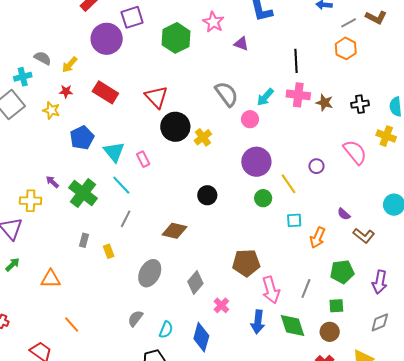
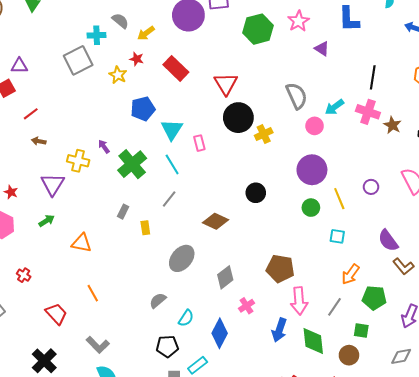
purple semicircle: (344, 214) -> (388, 241), size x1.6
orange arrow: (318, 238) -> (350, 274), moved

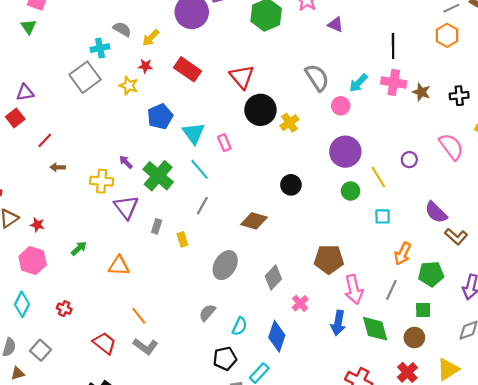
purple triangle: (53, 184) -> (126, 207), moved
gray L-shape: (98, 345) -> (145, 346), moved

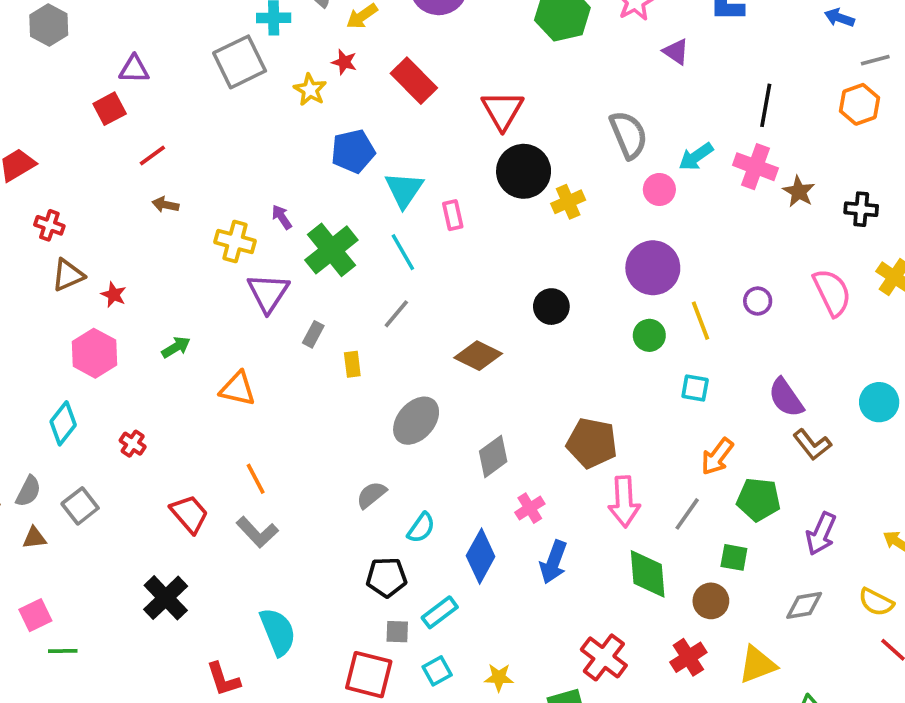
blue arrow: (338, 323) -> (553, 562), moved

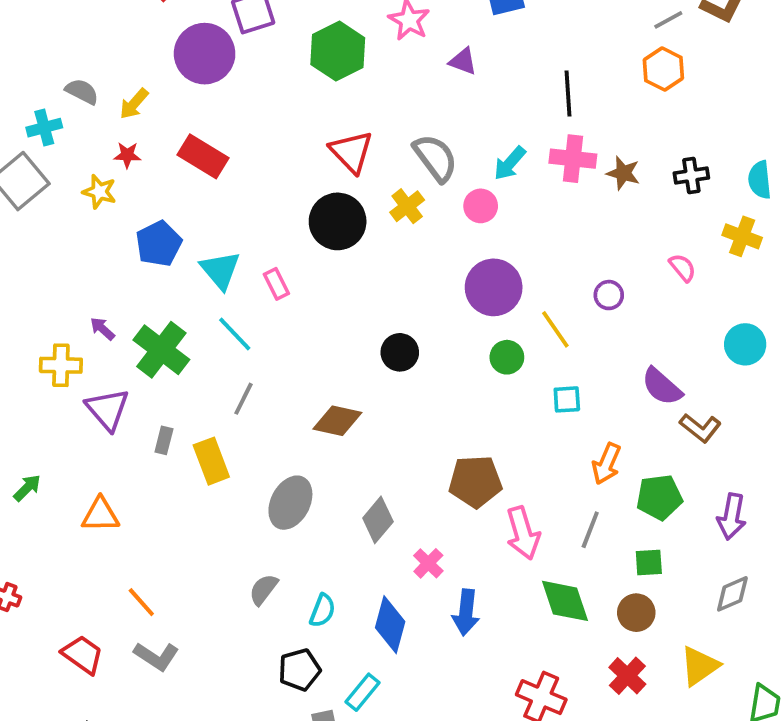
red triangle: (503, 110) -> (351, 152), moved
yellow cross: (568, 202) -> (407, 206), moved
pink semicircle: (832, 292) -> (683, 268), size x0.6
yellow rectangle: (352, 364) -> (211, 461), size x1.6
cyan circle: (879, 402) -> (745, 344), moved

